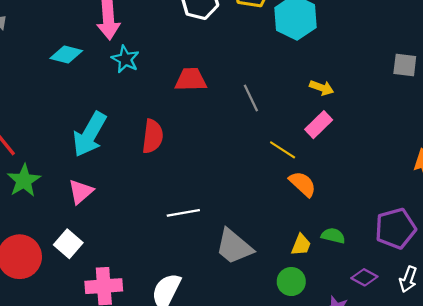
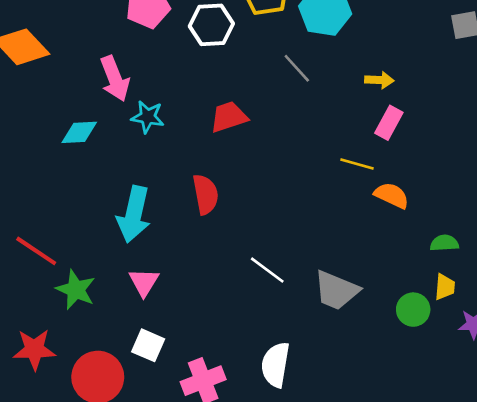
gray line: (251, 98) -> (297, 68), moved
white line: (183, 213) -> (267, 270), turned 64
yellow trapezoid: (301, 245) -> (445, 287), moved

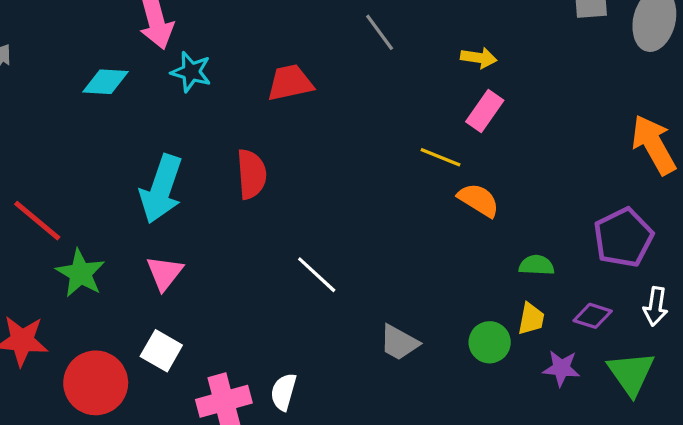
gray trapezoid: (336, 290) -> (399, 343), moved, size x0.7
white semicircle: (275, 365) -> (284, 392), moved, size x0.7

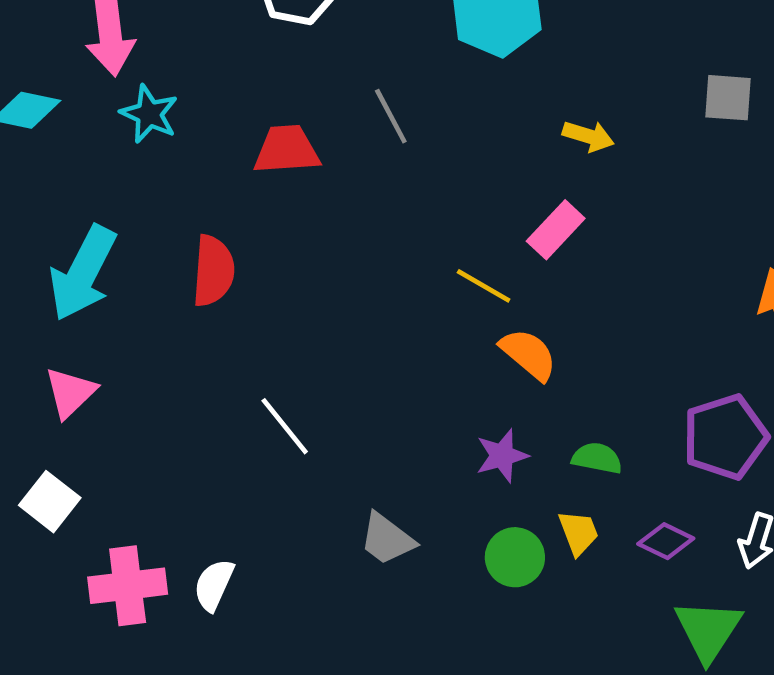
gray line: (380, 32) -> (391, 116), moved
yellow arrow: (479, 58) -> (588, 136), moved
yellow trapezoid: (531, 319) -> (578, 533), turned -40
purple star: (561, 368) -> (502, 456), moved, turned -30

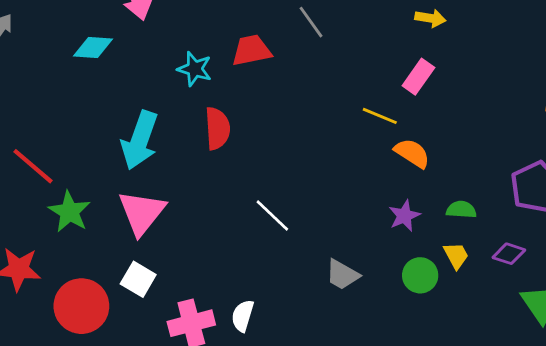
cyan star: (149, 114) -> (195, 69), moved
pink triangle: (70, 393) -> (142, 212), size x1.5

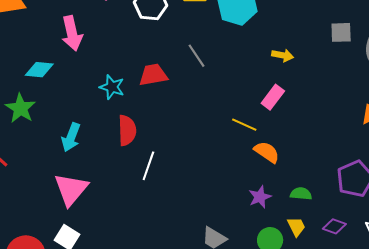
cyan arrow: (140, 140) -> (71, 137), size x0.7
green star: (69, 212) -> (21, 108), moved
white line: (272, 215) -> (148, 166), moved, turned 64

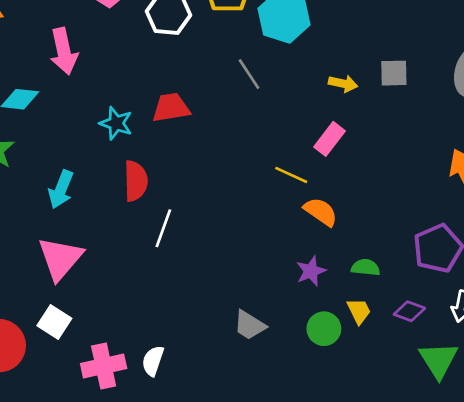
gray square: (341, 32) -> (394, 73), moved
gray line: (197, 56) -> (249, 74), moved

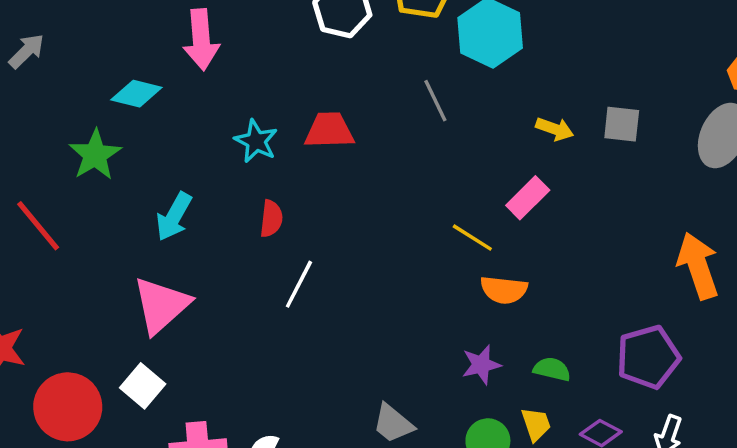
red semicircle: (136, 181) -> (271, 219), size x0.7
orange semicircle: (321, 212) -> (504, 290), turned 144

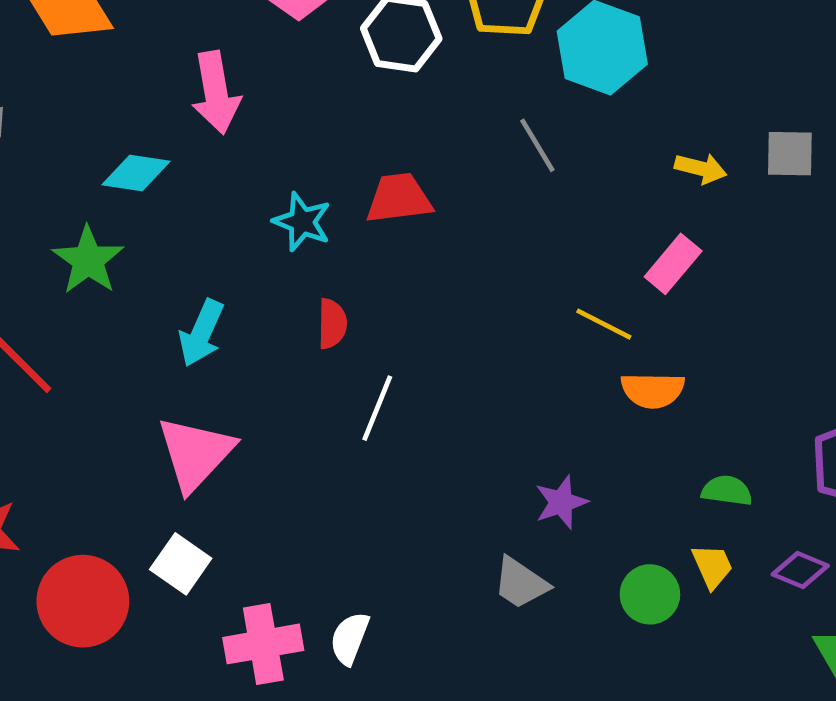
purple star: (481, 365) -> (561, 502), moved

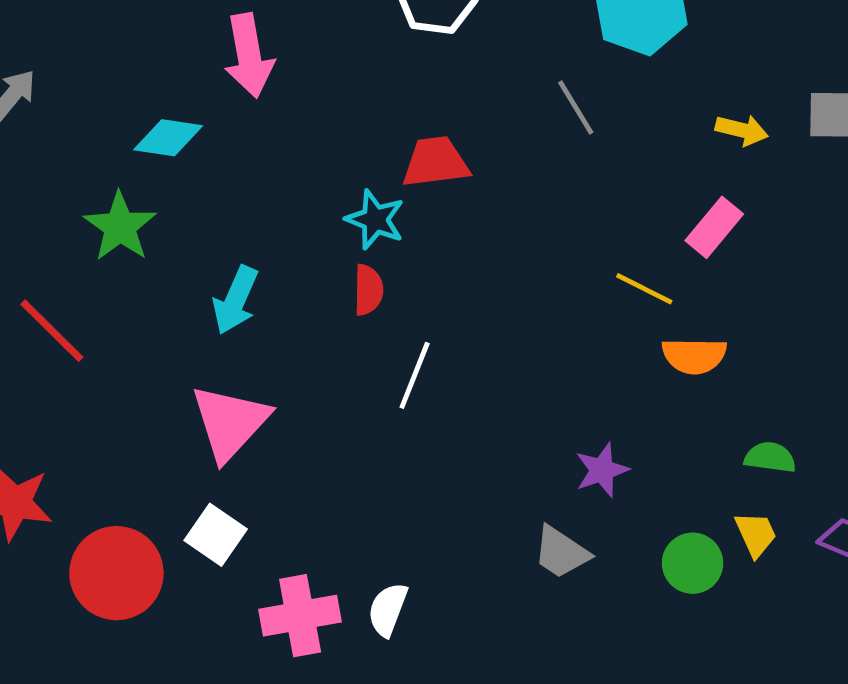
cyan star: (302, 222) -> (375, 220), moved

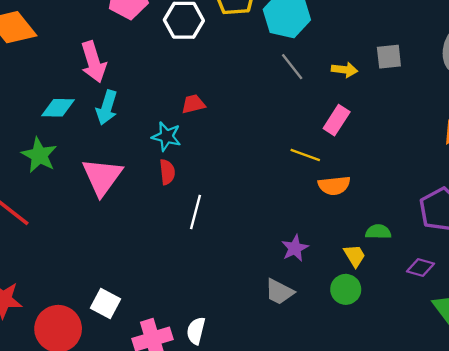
gray line: (576, 108) -> (292, 67), moved
red trapezoid: (435, 162) -> (193, 104), size x0.7
cyan arrow: (236, 300) -> (107, 108), moved
pink triangle: (230, 422) -> (102, 177), moved
yellow trapezoid: (756, 534) -> (355, 256), moved

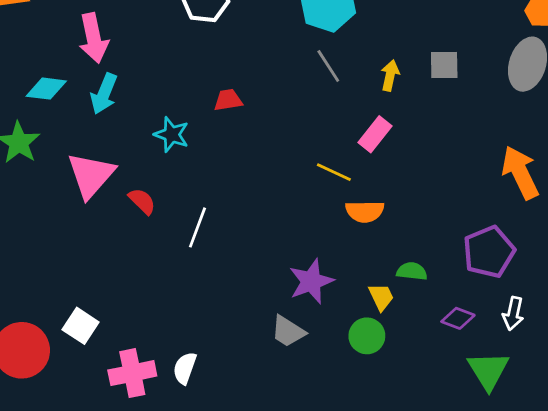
yellow arrow: (345, 70) -> (390, 76), turned -90
red trapezoid: (193, 104) -> (228, 100), moved
red semicircle: (167, 172) -> (142, 201), moved, turned -45
purple star: (295, 248) -> (311, 281), size x1.4

